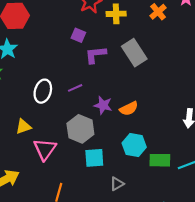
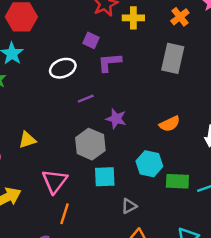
gray rectangle: (134, 53) -> (173, 58), moved, turned 44
white ellipse: (43, 91) -> (63, 68), moved, turned 50
orange semicircle: (129, 108) -> (170, 124), moved
pink triangle: (45, 149) -> (55, 181), moved

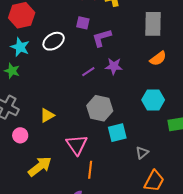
white ellipse: (63, 68) -> (54, 41), moved
purple star: (116, 119) -> (114, 66), moved
orange semicircle: (170, 124) -> (158, 58), moved
cyan hexagon: (149, 164) -> (153, 100), moved

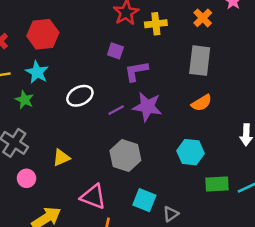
white ellipse: (54, 41) -> (80, 96), moved
purple star: (114, 66) -> (147, 107), size x1.4
cyan square: (117, 133) -> (144, 200), moved, turned 30
pink triangle: (77, 145) -> (93, 197), turned -40

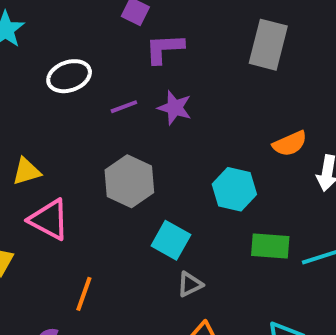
orange semicircle: (202, 103) -> (290, 144), moved
purple star: (147, 107) -> (175, 108), size x0.7
pink triangle: (93, 197) -> (49, 220), moved
cyan square: (144, 200) -> (171, 240), moved

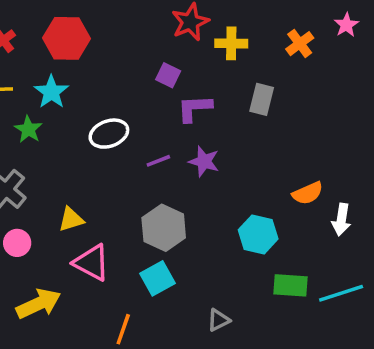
gray rectangle: (268, 45) -> (262, 99), moved, size x0.7
cyan square: (171, 240) -> (157, 278), moved, turned 32

